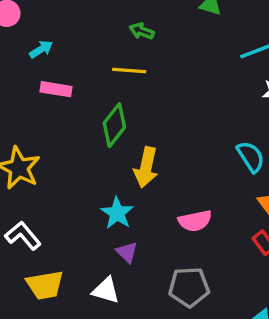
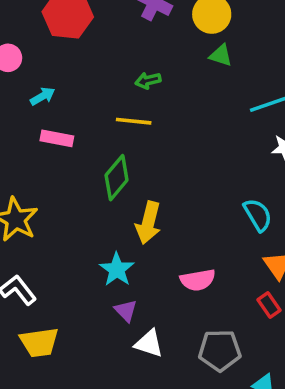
green arrow: (142, 31) -> (148, 80), turned -35
gray pentagon: (189, 287) -> (220, 350), moved
white triangle: (106, 290) -> (149, 343), moved

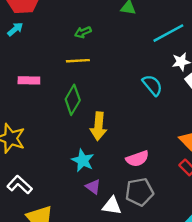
cyan arrow: (43, 96) -> (15, 29), moved
cyan semicircle: (258, 215) -> (152, 85), moved
gray pentagon: (220, 350) -> (139, 192), moved

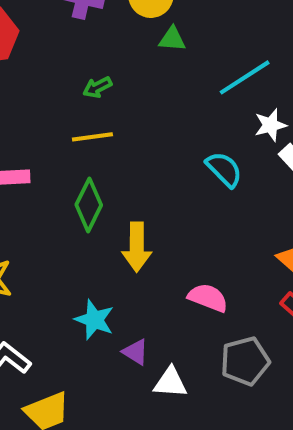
pink semicircle: (137, 159) -> (208, 298), turned -135
cyan star: (83, 160) -> (94, 320), moved
gray pentagon: (139, 192) -> (245, 361), moved

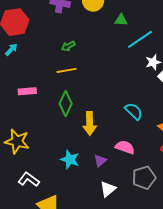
green triangle: (172, 39) -> (121, 20), moved
cyan semicircle: (224, 169) -> (134, 111), moved
purple triangle: (135, 352) -> (100, 161), moved, turned 48
white triangle: (170, 382) -> (108, 189), turned -42

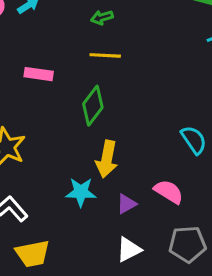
green arrow: (68, 46) -> (102, 17), moved
yellow arrow: (90, 123) -> (107, 159), moved
cyan star: (70, 159) -> (81, 192), turned -30

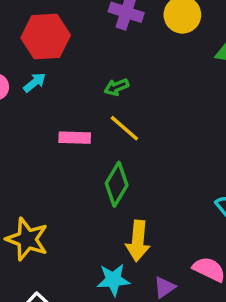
yellow line: (105, 55) -> (124, 128), turned 44
pink rectangle: (39, 74) -> (75, 138), moved

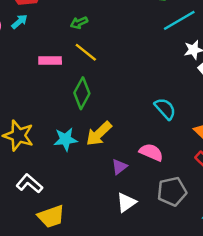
yellow arrow: (138, 241) -> (99, 134), turned 44
cyan star: (113, 280) -> (66, 139), moved

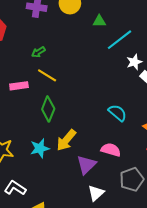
purple triangle: (119, 167) -> (86, 165), size x1.5

